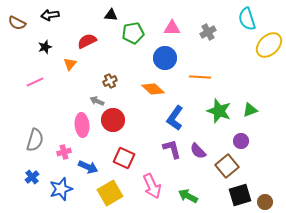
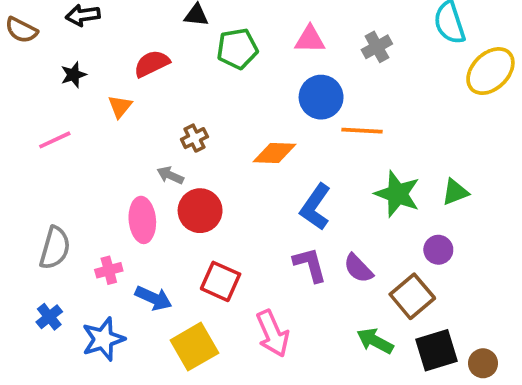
blue circle: (165, 58) -> (321, 97), moved
orange diamond: (153, 89) -> (275, 153), turned -40
green arrow: (188, 196) -> (375, 341), moved

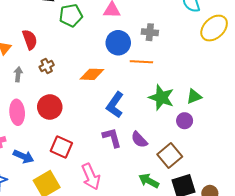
gray cross: (377, 47) -> (150, 32), moved, turned 35
red semicircle: (152, 64) -> (30, 40), moved, turned 96
gray arrow: (170, 175) -> (18, 74), moved, turned 72
purple circle: (438, 250) -> (185, 121), moved

